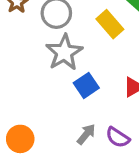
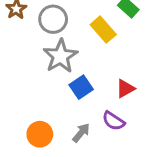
purple semicircle: (118, 137) -> (114, 121), moved
orange circle: (20, 139) -> (40, 134), moved

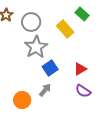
purple semicircle: (114, 121) -> (83, 91), moved
gray arrow: (81, 133) -> (45, 90), moved

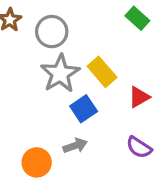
yellow rectangle: (65, 29) -> (102, 72), moved
red triangle: (80, 69) -> (139, 97), moved
gray arrow: (45, 90) -> (75, 146), turned 32

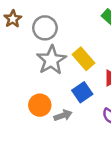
blue square: (84, 109) -> (82, 92), moved
orange circle: (37, 162) -> (40, 105), moved

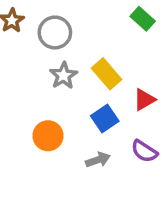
gray star: (51, 60) -> (63, 76), size x0.7
gray arrow: (63, 115) -> (98, 160), moved

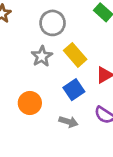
gray circle: (55, 33) -> (53, 23), moved
gray arrow: (98, 160) -> (69, 122), turned 36

